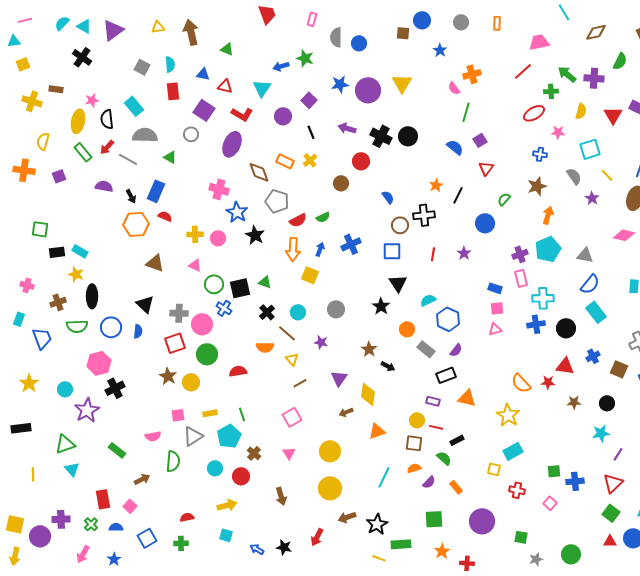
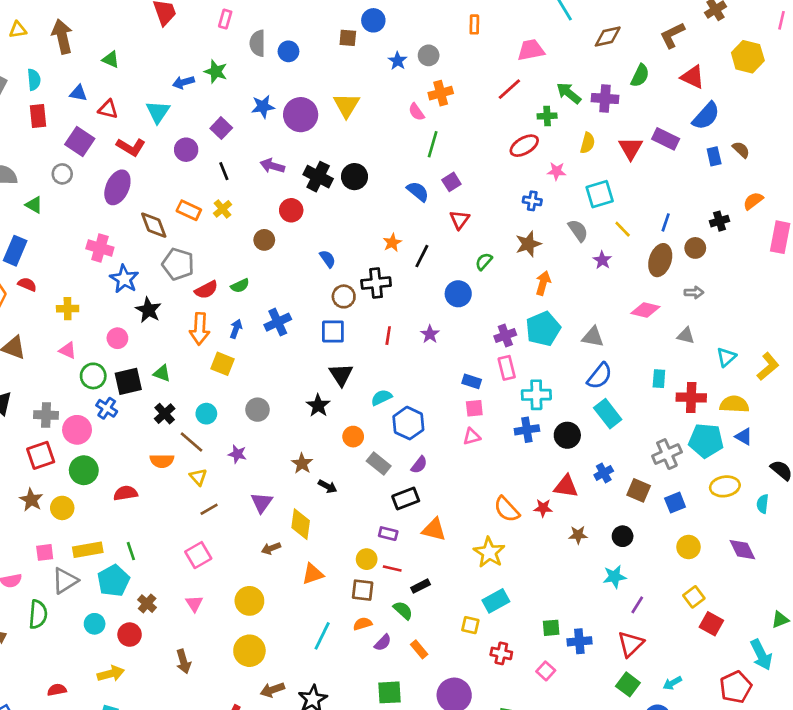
gray circle: (461, 22) -> (429, 55), moved
pink circle: (218, 238) -> (117, 338), moved
yellow rectangle: (210, 413) -> (88, 550), size x1.5

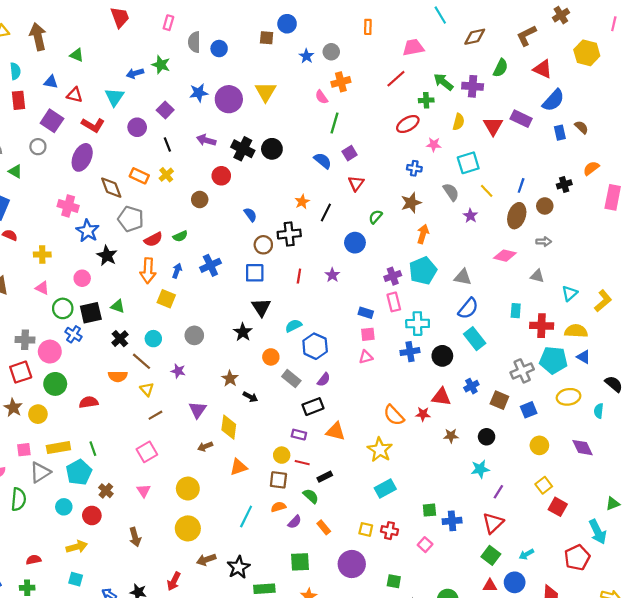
yellow square: (470, 625) -> (366, 529), moved

